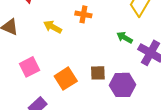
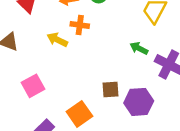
orange cross: (83, 14) -> (80, 25), moved
orange square: (66, 79) -> (79, 114), moved

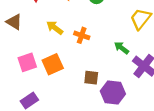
orange cross: (80, 25) -> (82, 35), moved
orange square: (79, 114) -> (53, 64), moved

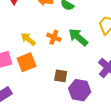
yellow arrow: (55, 28) -> (28, 39), moved
green arrow: (122, 48) -> (78, 37), moved, size x1.5

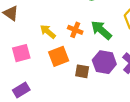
orange square: (26, 62) -> (59, 56), moved
purple hexagon: (80, 90) -> (104, 62), moved

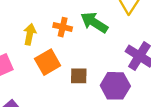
yellow arrow: (48, 32) -> (30, 34), turned 70
purple hexagon: (104, 62) -> (115, 86), moved

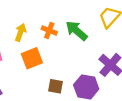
brown square: (79, 76) -> (56, 86), moved

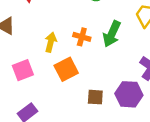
green arrow: (77, 31) -> (112, 34), turned -100

